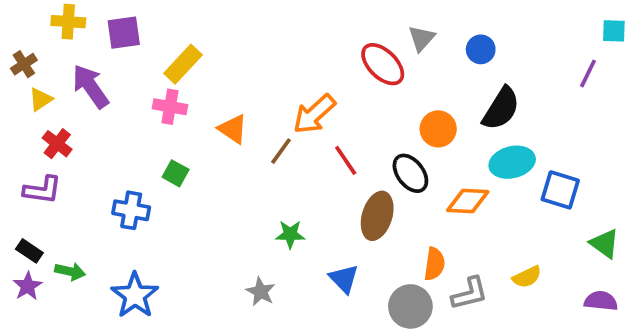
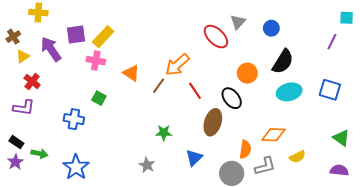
purple square: (124, 33) -> (76, 34), moved
blue square: (560, 190) -> (330, 90), moved
orange diamond: (468, 201) -> (273, 135), moved
blue triangle: (344, 279) -> (194, 158), turned 30

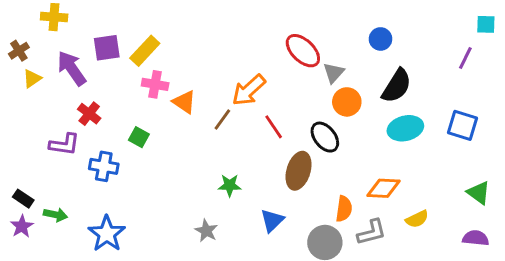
gray triangle: (238, 22) -> (334, 73), moved
pink cross: (96, 61) -> (155, 84), moved
red cross: (32, 81) -> (89, 114), moved
purple L-shape: (24, 108) -> (64, 144), moved

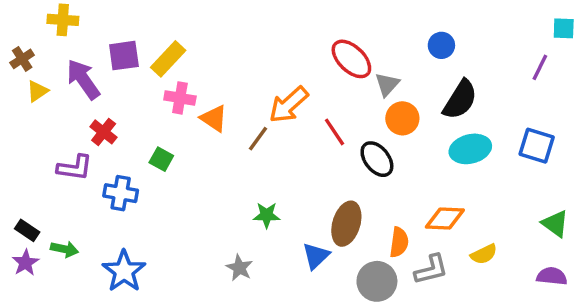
red line: (274, 127) -> (334, 132), moved
brown ellipse: (299, 171) -> (346, 224), moved

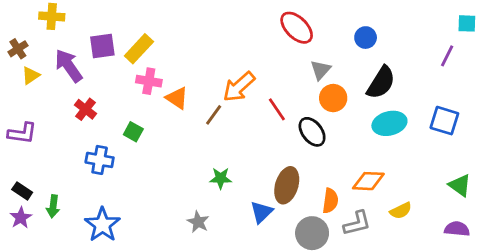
red ellipse: (351, 59) -> (297, 28), moved
purple L-shape: (75, 168) -> (22, 133), moved
green arrow: (65, 249) -> (53, 206), turned 85

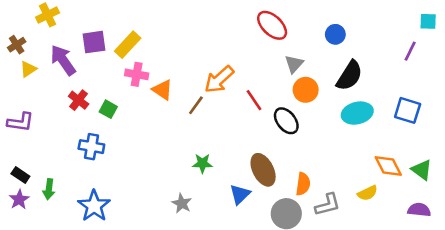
yellow cross: (52, 16) -> (48, 15), turned -30
green square: (133, 132) -> (108, 109), moved
orange diamond: (368, 181) -> (388, 166), moved, turned 60
brown ellipse: (287, 185) -> (263, 170), turned -44

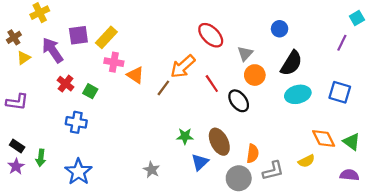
cyan square: (428, 21) -> (357, 18), turned -32
red ellipse: (272, 25) -> (211, 35), moved
green star: (202, 163) -> (185, 136), moved

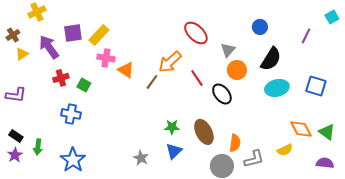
purple line: (342, 43) -> (306, 36), moved
red cross: (66, 84) -> (61, 78), turned 35
blue triangle: (200, 162) -> (174, 151), moved

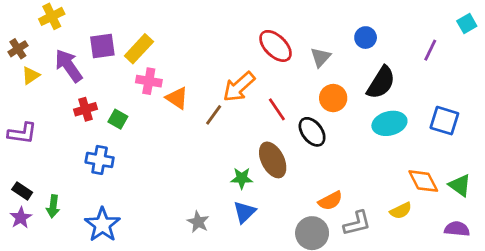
gray triangle: (228, 50) -> (321, 57), moved
brown ellipse: (204, 132) -> (273, 160), moved
orange semicircle: (235, 143) -> (330, 201), turned 54

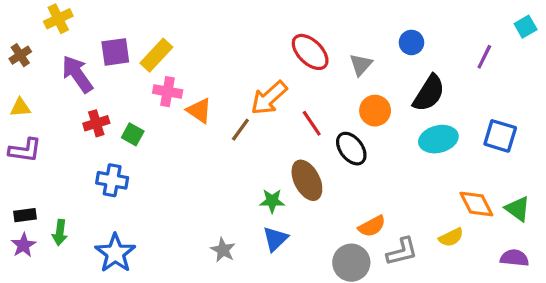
yellow triangle: (31, 76) -> (20, 107), moved, turned 30
black rectangle: (22, 191) -> (25, 215), turned -42

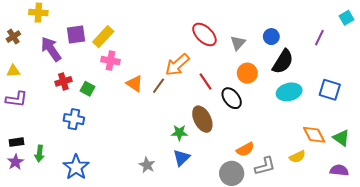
yellow cross: (58, 19) -> (38, 13), turned 30
blue circle: (411, 42) -> (271, 37), moved
orange triangle: (199, 111) -> (134, 84), moved

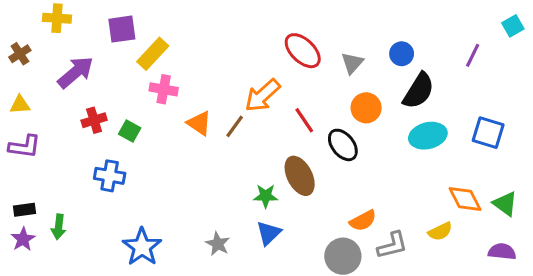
purple square: (76, 34) -> (122, 29), moved
purple arrow: (51, 49) -> (76, 72), turned 85
blue star: (76, 167) -> (142, 247), moved

